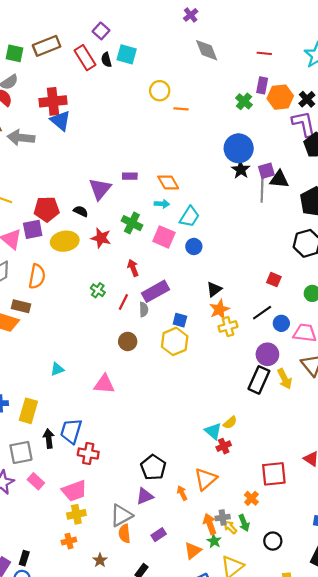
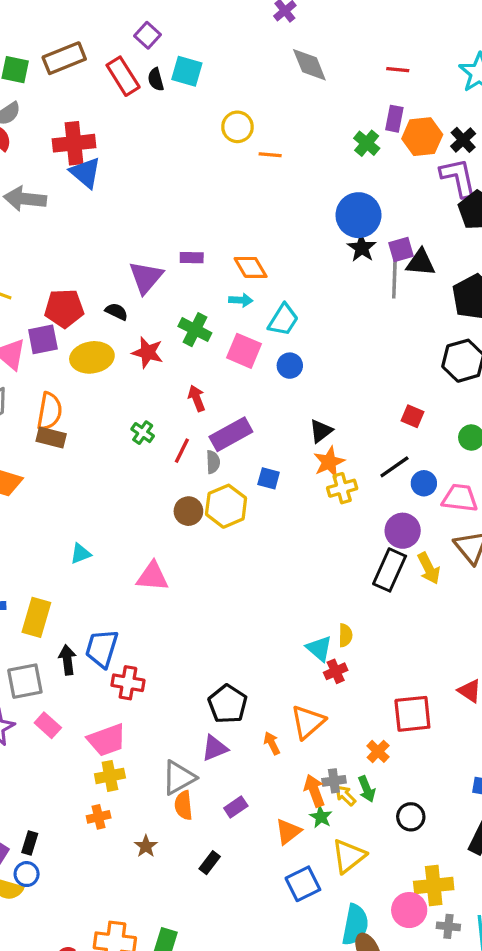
brown rectangle: (21, 306) -> (51, 438), moved
yellow hexagon: (175, 341) -> (226, 506), moved
yellow semicircle: (230, 423) -> (345, 635), turned -48

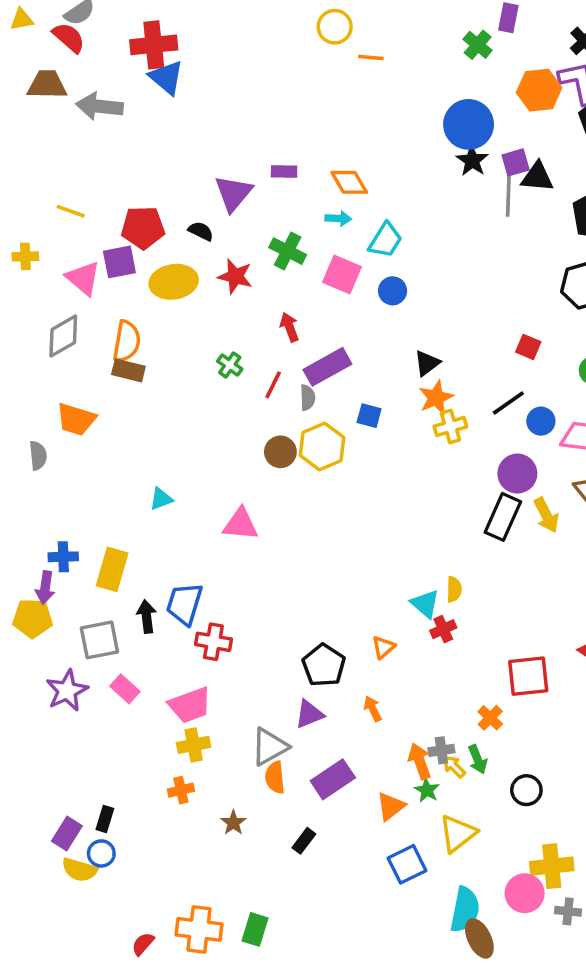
orange hexagon: (422, 137) -> (539, 90), moved
orange triangle: (308, 722) -> (384, 647), moved, size x0.6
purple rectangle: (236, 807) -> (333, 779), size x1.6

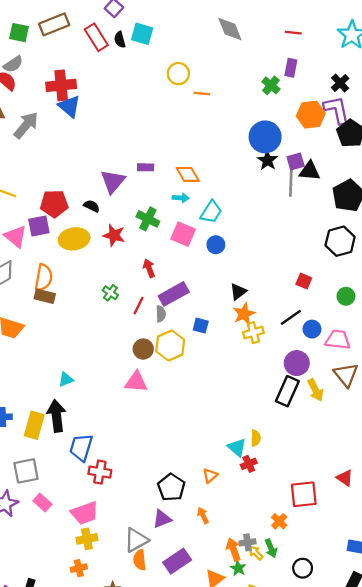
gray arrow: (99, 106) -> (26, 125), turned 124
pink triangle: (241, 524) -> (136, 382), moved
black arrow: (147, 616) -> (56, 416), moved, size x1.5

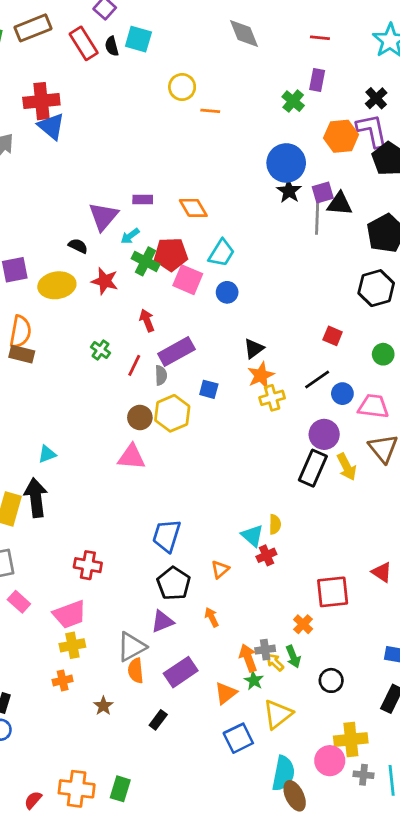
cyan arrow: (181, 198) -> (130, 236), moved, turned 140
red pentagon: (54, 204) -> (171, 254), moved
blue trapezoid: (81, 447) -> (167, 536), moved

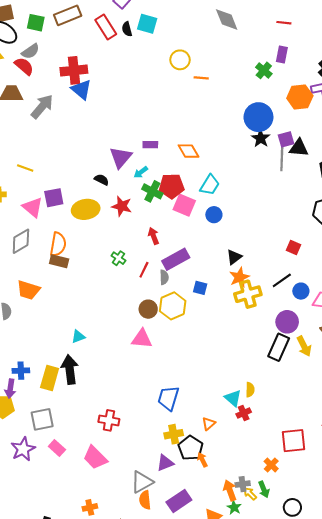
yellow cross: (272, 398) -> (248, 294), size x1.4
black pentagon: (174, 583) -> (191, 448), moved
pink trapezoid: (70, 614) -> (95, 458), turned 65
yellow cross: (72, 645) -> (174, 434), moved

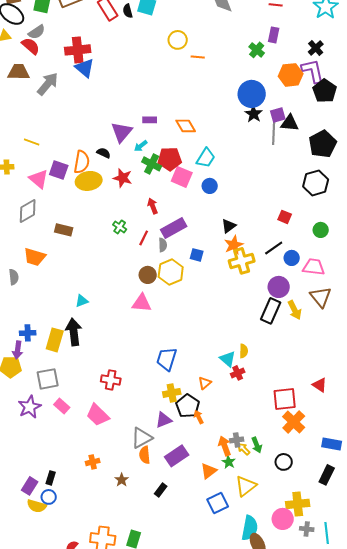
purple square: (54, 198) -> (59, 170), turned 30
orange semicircle: (58, 244) -> (82, 162), moved
orange cross: (271, 465) -> (294, 422), moved, size x1.6

